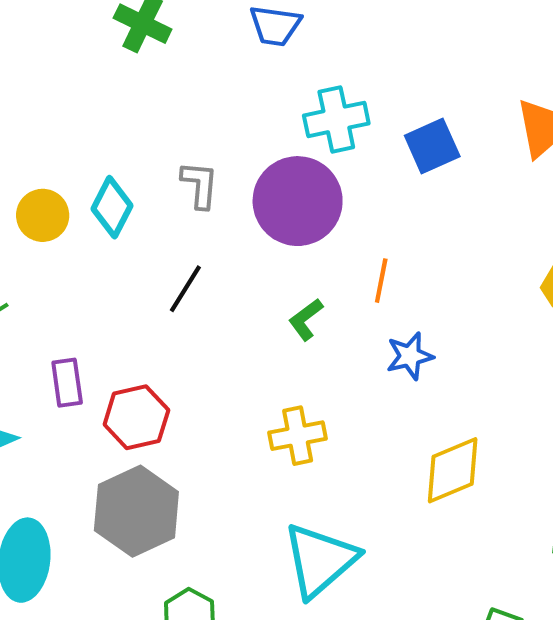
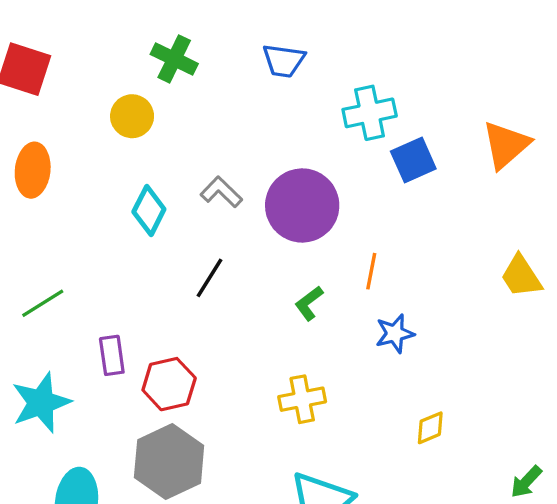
cyan cross: (336, 119) -> (370, 113), moved
gray L-shape: (200, 185) -> (221, 192), turned -51
yellow circle: (43, 215) -> (132, 116), moved
yellow diamond: (453, 470) -> (430, 428), size x0.6

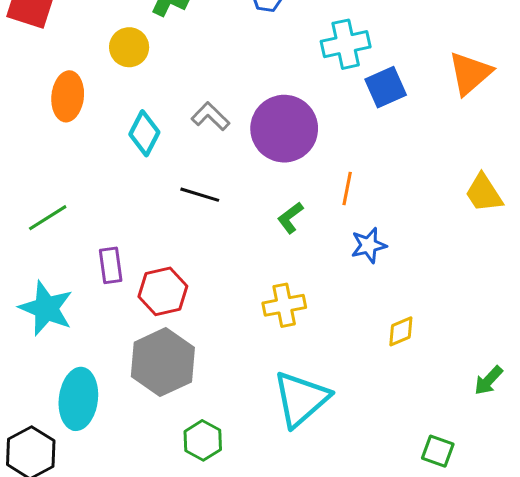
orange ellipse: (33, 170) -> (68, 96), moved
black line: (210, 278) -> (200, 195), turned 75
cyan star: (41, 403) -> (46, 308), turned -30

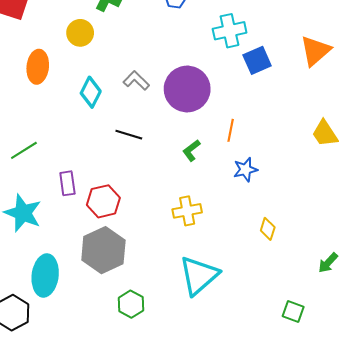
yellow diamond: (401, 331) -> (268, 229), turned -50

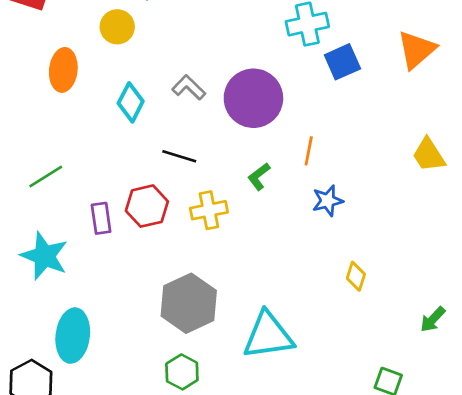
red hexagon: (103, 201) -> (147, 206), moved
yellow cross: (187, 211) -> (209, 210), moved
gray hexagon: (103, 250) -> (189, 303), moved
cyan triangle: (199, 275) -> (268, 336), turned 33

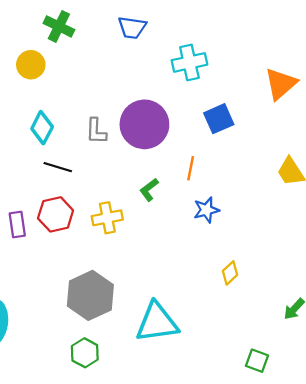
blue square: (342, 62) -> (219, 119), moved
gray L-shape: (189, 87) -> (96, 131), moved, turned -132
black line: (179, 156) -> (58, 167), moved
yellow diamond: (356, 276) -> (230, 273), turned 30

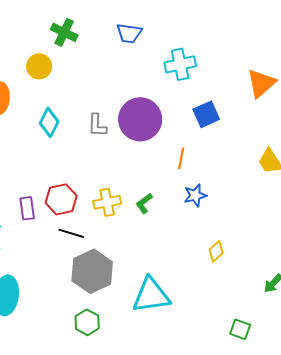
black line: (58, 167) -> (71, 233), moved
green L-shape: (149, 190) -> (144, 203), moved

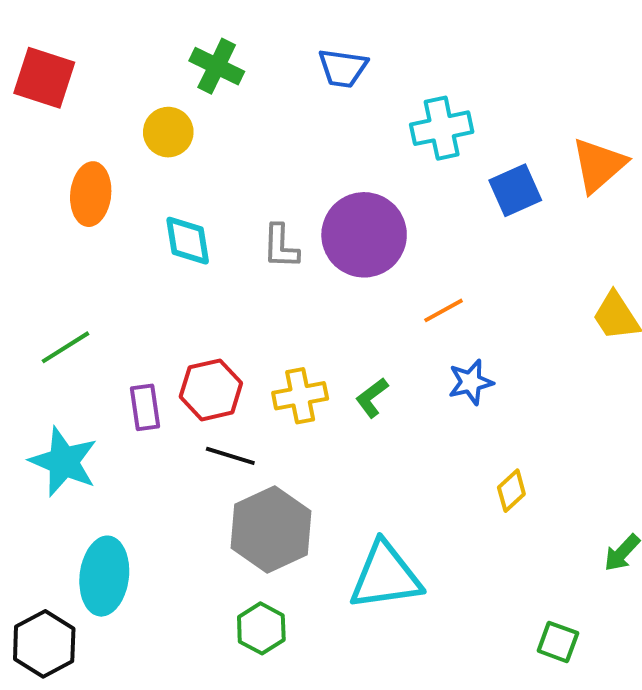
blue square: (206, 114) -> (515, 190), moved
cyan diamond: (49, 122) -> (188, 241), turned -36
orange line: (181, 158) -> (444, 310), turned 50

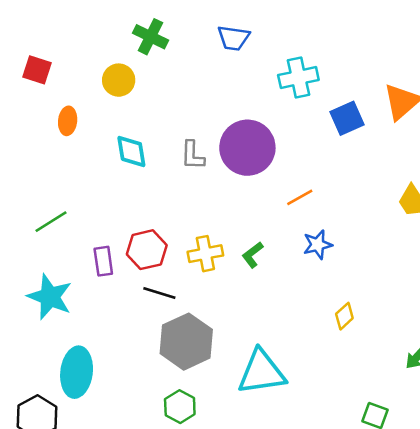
red square: (44, 78) -> (37, 70), moved, size x0.7
orange ellipse: (91, 194) -> (68, 121), size x0.7

